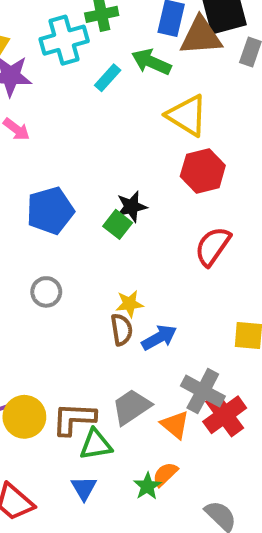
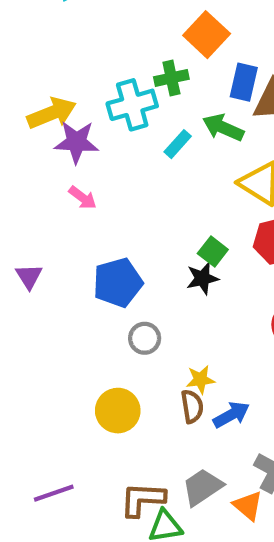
green square: (118, 224) -> (213, 252), moved
gray circle: (46, 292) -> (145, 338), moved
yellow circle: (24, 417) -> (118, 411), moved

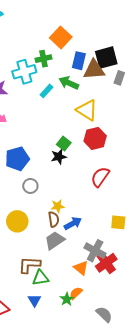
gray trapezoid: (202, 487) -> (55, 241), moved

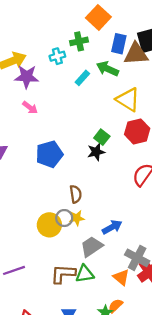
cyan cross: (24, 72) -> (57, 56), size x0.6
gray circle: (30, 186) -> (64, 218), moved
yellow star: (58, 206) -> (77, 218), moved
brown semicircle: (54, 219) -> (76, 194), moved
green triangle: (41, 278) -> (85, 274), moved

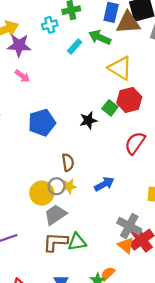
green square: (102, 137) -> (110, 108), moved
blue arrow: (112, 227) -> (104, 184), moved
gray trapezoid: (92, 247) -> (55, 215), moved
orange triangle: (121, 277) -> (126, 245), moved

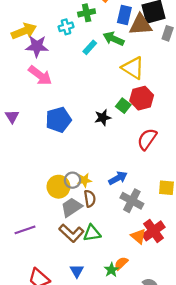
pink arrow: (22, 76) -> (40, 75), size x1.6
brown semicircle: (68, 162) -> (90, 199), moved
gray cross: (129, 226) -> (132, 201), moved
brown L-shape: (55, 242) -> (71, 233), turned -140

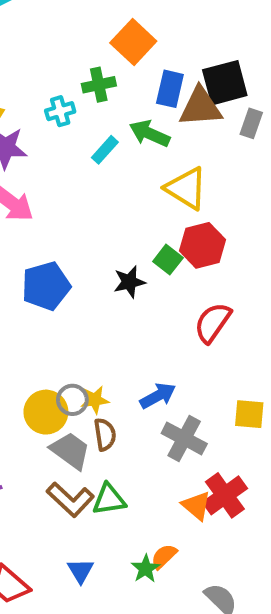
gray trapezoid: (71, 207) -> (70, 451), turned 70

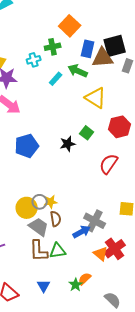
red hexagon: (202, 245) -> (120, 127), moved
blue arrow: (158, 396) -> (82, 232), moved
brown L-shape: (70, 499) -> (39, 251), turned 45

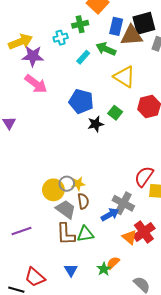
blue pentagon: (27, 146) -> (81, 101), moved, turned 30
red semicircle: (109, 164) -> (144, 176), moved

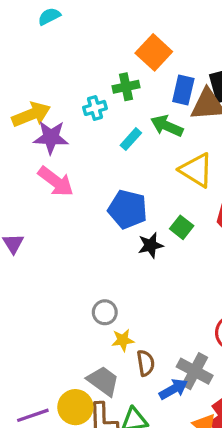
gray circle: (67, 184) -> (105, 312), moved
yellow circle: (53, 190) -> (75, 407), moved
brown semicircle: (83, 201) -> (146, 363), moved

